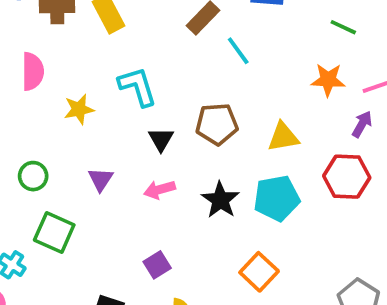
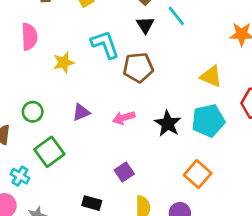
brown pentagon: (217, 124) -> (138, 67), moved
yellow triangle: (283, 137) -> (211, 76), turned 35
black triangle: (161, 139) -> (145, 25), moved
purple triangle: (101, 179) -> (81, 112), turned 36
green square: (54, 233) -> (49, 152), turned 32

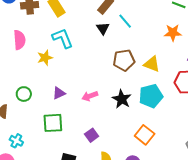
cyan L-shape: (105, 44) -> (63, 38), moved
brown pentagon: (138, 67) -> (124, 60), moved
green square: (49, 152) -> (53, 123), moved, turned 35

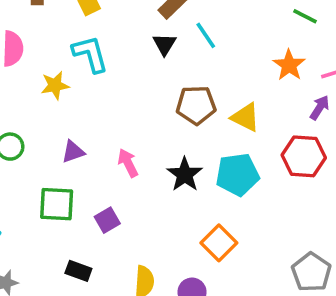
orange star: (173, 33) -> (289, 65), turned 30
pink arrow: (90, 96) -> (128, 163), turned 77
purple square: (92, 135) -> (107, 220), moved

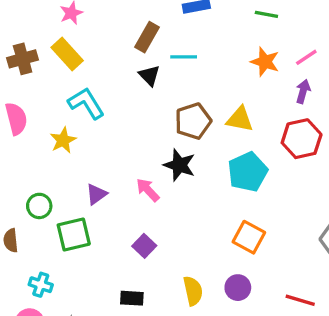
cyan line: (206, 35) -> (184, 57), turned -40
black star: (185, 174) -> (179, 165), moved
green square: (57, 204) -> (74, 234), moved

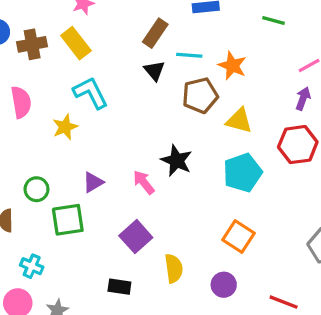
orange star: (265, 62) -> (232, 66), moved
brown pentagon: (193, 121) -> (200, 95), moved
purple square: (144, 246) -> (136, 237), size x1.4
yellow semicircle: (193, 291) -> (174, 268), moved

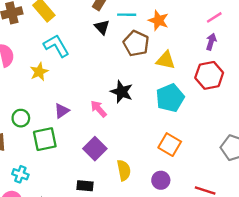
brown pentagon: (200, 95) -> (136, 43), turned -30

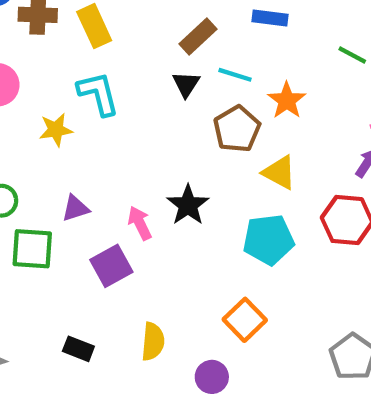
purple square: (95, 149) -> (111, 266), moved

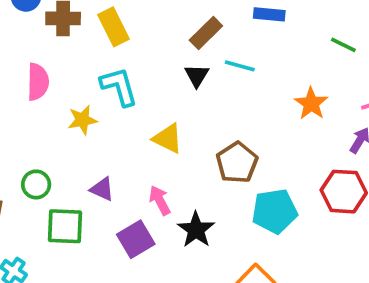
orange star: (287, 100) -> (311, 104), moved
brown pentagon: (237, 129) -> (237, 163), moved
yellow triangle: (279, 172) -> (168, 138), moved
black star: (188, 205) -> (196, 230), moved
purple triangle: (75, 208) -> (102, 189), turned 44

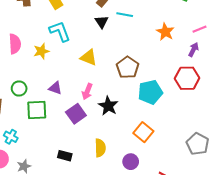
pink semicircle: (38, 82) -> (15, 44), moved
pink arrow: (160, 200) -> (87, 91), turned -126

